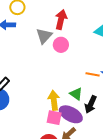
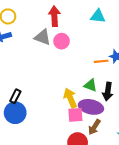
gray triangle: (44, 36) -> (42, 37), turned -36

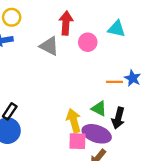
pink circle: (62, 41) -> (88, 42), moved

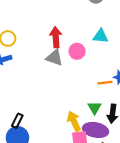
gray triangle: (49, 46) -> (54, 58), moved
green triangle: (99, 108) -> (95, 108), turned 40

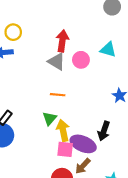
orange line: (105, 83) -> (58, 95), moved
green triangle: (95, 108) -> (49, 118), moved

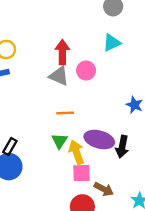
cyan triangle: (108, 49) -> (112, 43), moved, turned -35
purple ellipse: (83, 144) -> (99, 140), moved
brown arrow: (83, 166) -> (104, 189), turned -98

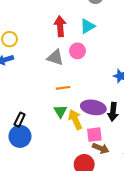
cyan triangle: (112, 43) -> (87, 26), moved
red arrow: (62, 52) -> (60, 26), moved
pink square: (81, 173) -> (94, 135), moved

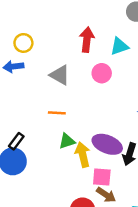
gray triangle: (55, 57) -> (60, 75), moved
orange line: (63, 88) -> (57, 113), moved
green triangle: (60, 111) -> (67, 141), turned 32

